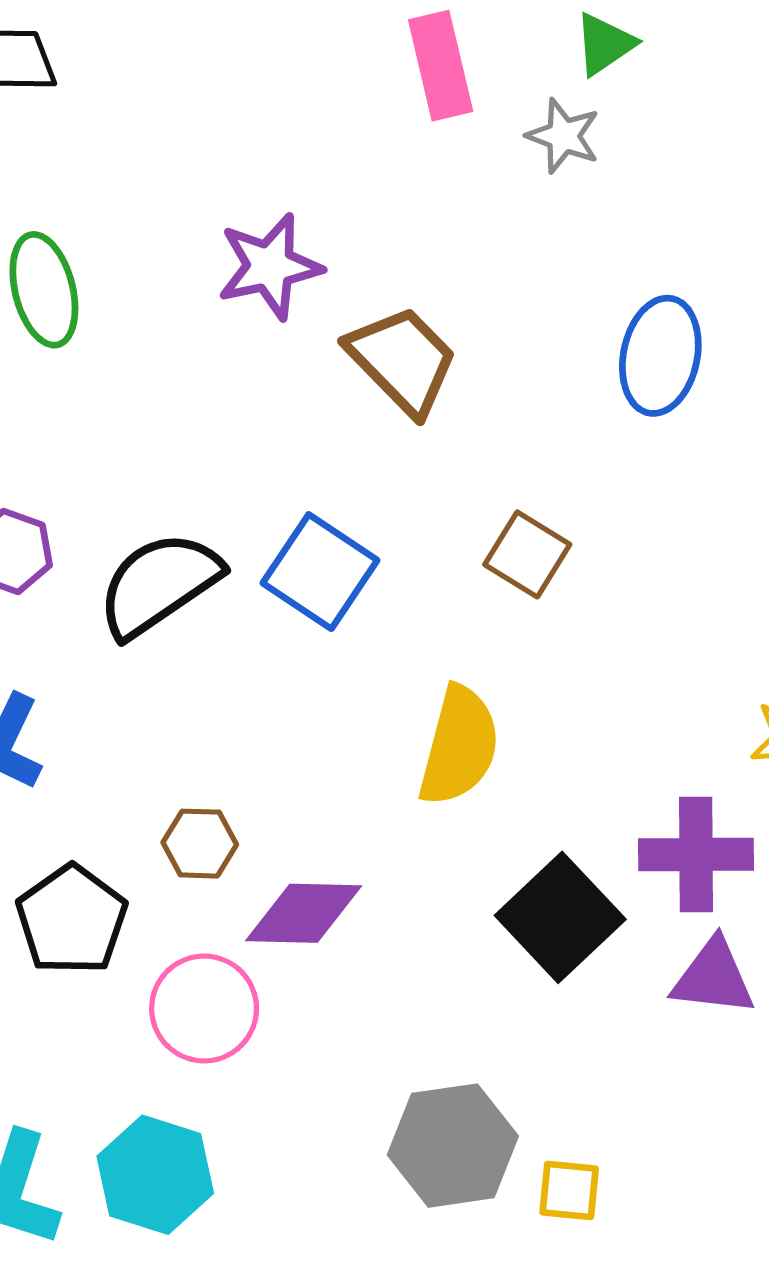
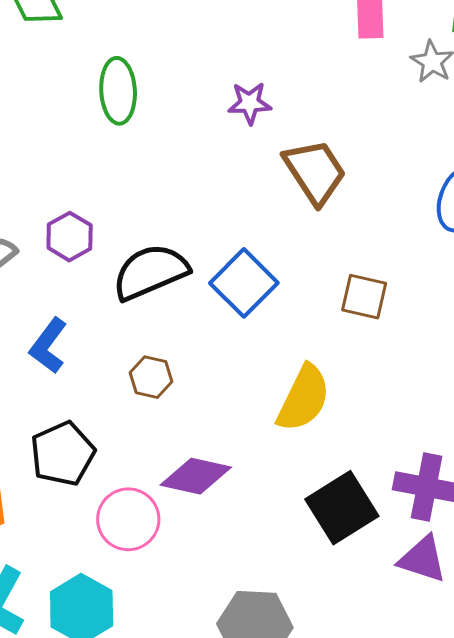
purple star: (270, 266) -> (250, 103), size x0.7
brown square: (527, 554) -> (364, 297), turned -30
brown hexagon: (200, 844) -> (151, 377), moved

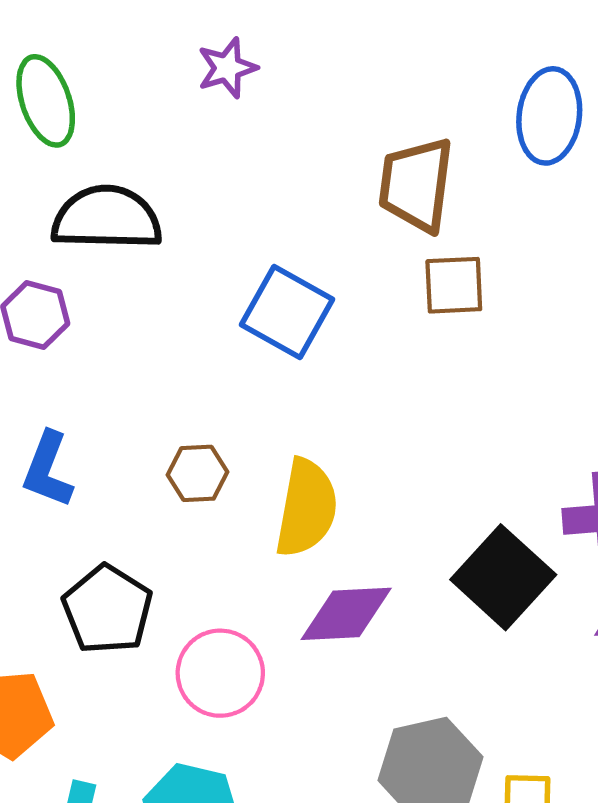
brown trapezoid: (315, 172) -> (416, 185), moved, turned -124
black semicircle: (150, 272) -> (107, 218), moved, turned 40
yellow semicircle: (304, 398) -> (306, 508), moved
purple diamond: (196, 476) -> (346, 614), moved

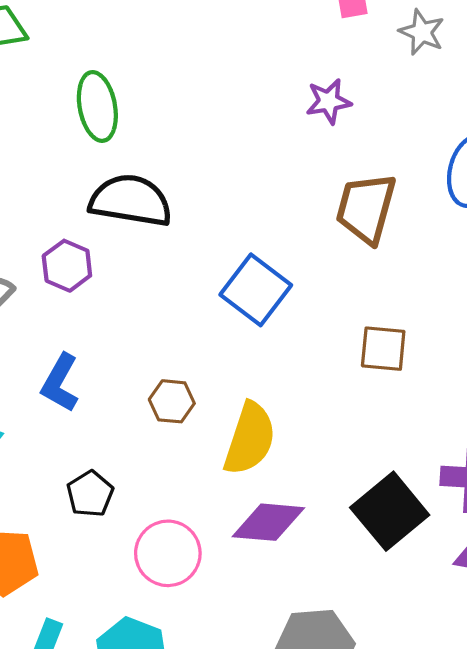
purple star: (227, 68) -> (329, 101), moved
brown square: (454, 285) -> (383, 349), moved
black pentagon: (107, 610) -> (90, 494), size x0.7

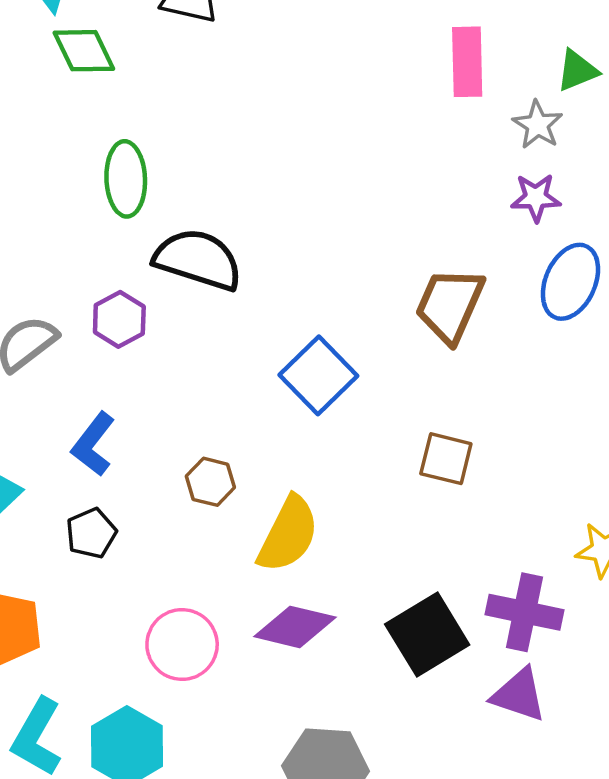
purple star: (329, 101) -> (536, 198), moved
green ellipse: (97, 106) -> (126, 179), moved
black pentagon: (90, 494) -> (91, 533), moved

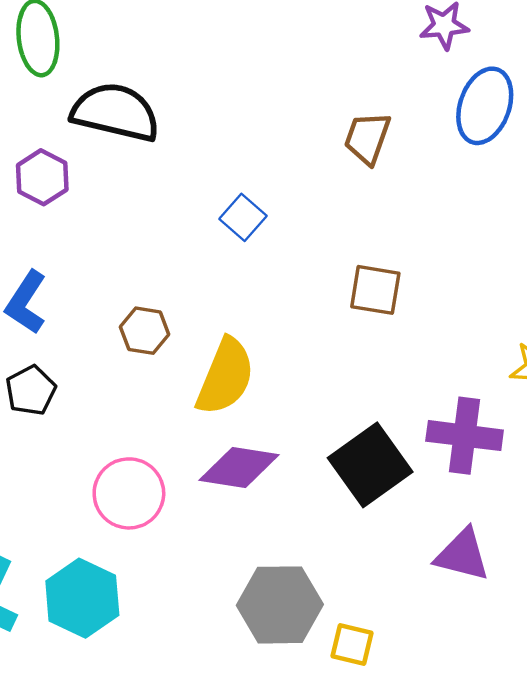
brown trapezoid: (450, 305) -> (367, 138), size x0.7
blue square: (318, 375) -> (243, 217), size x0.6
purple triangle: (519, 695) -> (462, 555), moved

